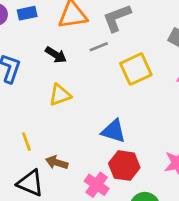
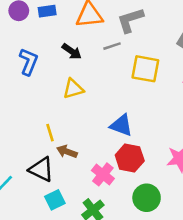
yellow square: (136, 69) -> (145, 69), turned 32
yellow line: (26, 142) -> (50, 133), moved

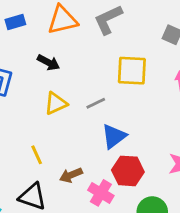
gray line: (112, 46) -> (96, 103), moved
blue triangle: (121, 125) -> (114, 136), turned -50
brown arrow: (67, 152) -> (71, 175), moved, turned -36

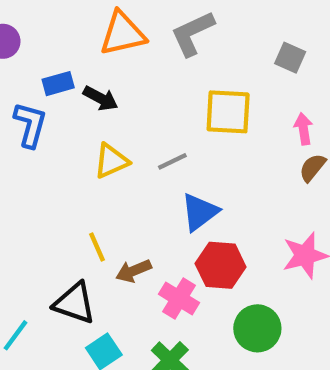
blue rectangle: (15, 22) -> (58, 84), moved
yellow line: (37, 155) -> (97, 247), moved

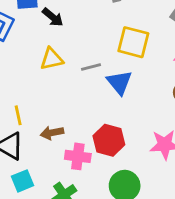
blue triangle: (200, 212) -> (119, 82), moved, turned -44
yellow line: (97, 247) -> (18, 115), moved
pink cross: (179, 298) -> (78, 156), turned -35

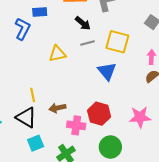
black arrow: (53, 17) -> (83, 23), moved
gray line: (91, 67) -> (87, 43), moved

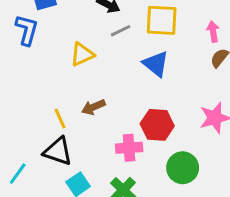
brown arrow: (57, 108) -> (93, 107), moved

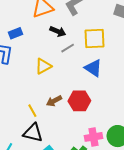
red hexagon: (157, 125) -> (79, 101), moved
pink cross: (129, 148) -> (93, 137), moved

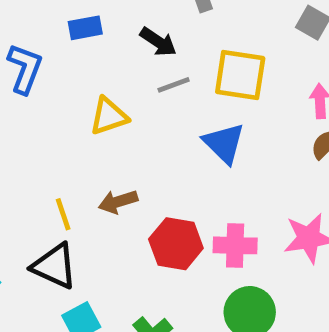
blue rectangle: (16, 33) -> (85, 28), moved
red hexagon: (79, 101) -> (176, 244), moved
pink cross: (93, 137) -> (235, 245), moved

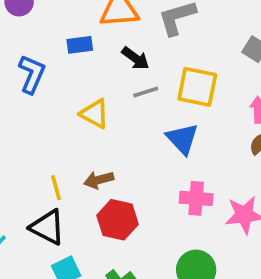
yellow triangle: (109, 116) -> (95, 114), turned 44
red hexagon: (176, 244) -> (118, 220), moved
pink cross: (235, 245) -> (196, 198), moved

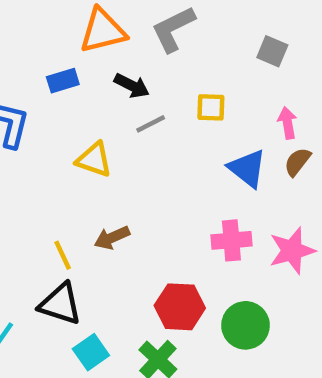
yellow square: (197, 87) -> (211, 107), size x0.6
blue triangle: (182, 139) -> (247, 168), moved
red hexagon: (118, 220) -> (180, 307), moved

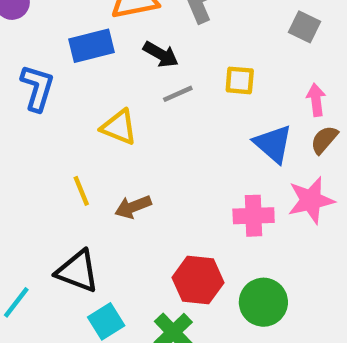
blue rectangle: (63, 81) -> (91, 46), size x1.4
pink star: (292, 251) -> (311, 200), moved
yellow line: (63, 255) -> (81, 191), moved

